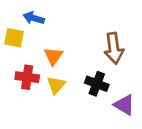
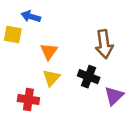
red cross: (27, 77) -> (28, 99), moved
purple triangle: (124, 105) -> (114, 96), turned 45

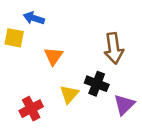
yellow triangle: (51, 78) -> (69, 94), moved
red cross: (28, 99) -> (31, 109), turned -35

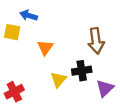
black cross: (97, 84) -> (82, 71), turned -30
red cross: (31, 109) -> (14, 92), moved

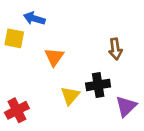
brown arrow: (96, 41) -> (115, 49), size x0.7

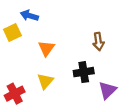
yellow square: (14, 38) -> (12, 32), turned -36
yellow triangle: (70, 96) -> (45, 81), moved

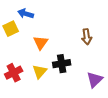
black cross: (84, 72) -> (62, 64), moved
red cross: (15, 94) -> (14, 73), moved

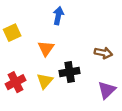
blue arrow: (26, 14) -> (58, 16), moved, turned 84
brown arrow: (87, 37) -> (103, 53), moved, turned -70

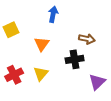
brown arrow: (103, 53) -> (87, 39), moved
black cross: (70, 72) -> (75, 59), moved

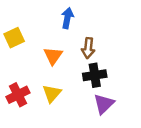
brown arrow: (87, 39) -> (88, 48), moved, turned 84
purple triangle: (97, 82) -> (104, 104), moved

